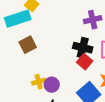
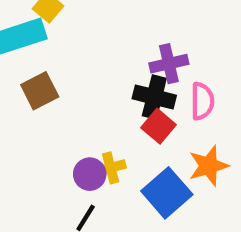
purple cross: (93, 20) -> (169, 64), moved
yellow cross: (39, 82) -> (111, 168), moved

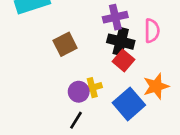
purple cross: (169, 64) -> (115, 17), moved
brown square: (40, 91) -> (65, 44), moved
pink semicircle: (202, 101) -> (152, 31), moved

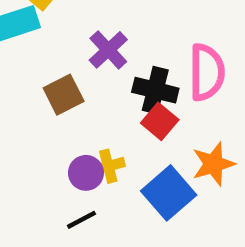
purple cross: (115, 17) -> (108, 50), moved, turned -30
pink semicircle: (152, 31) -> (207, 72), size x1.4
black line: (76, 120) -> (81, 220), turned 30

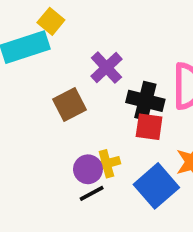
red square: (160, 121) -> (149, 127), turned -32
black line: (81, 220) -> (92, 193), moved

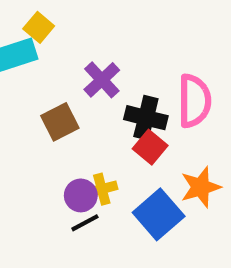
red square: (149, 127) -> (150, 147), turned 32

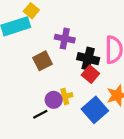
purple cross: (102, 80) -> (65, 39), turned -36
black line: (85, 223) -> (40, 114), moved

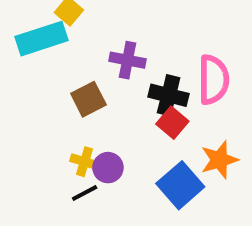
yellow cross: (65, 96) -> (85, 162), moved, turned 32

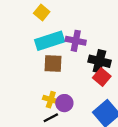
cyan rectangle: (41, 39) -> (50, 41), moved
brown square: (88, 99) -> (53, 63), turned 30

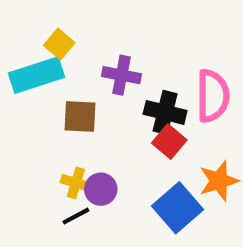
yellow square: (42, 13) -> (59, 44), moved
cyan rectangle: (50, 41) -> (36, 75), moved

